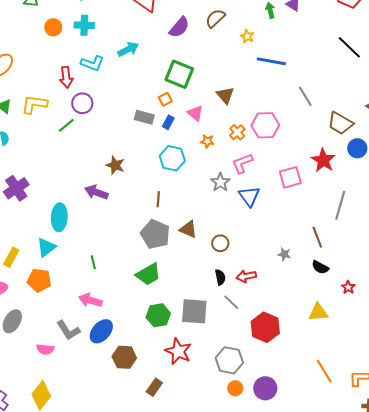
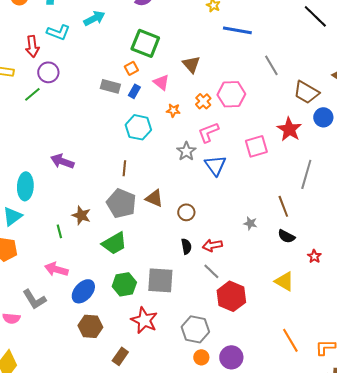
brown star: (115, 165) -> (81, 215), moved
gray line: (231, 302) -> (211, 271), moved
yellow triangle: (318, 312) -> (284, 281), turned 35
blue ellipse: (101, 331) -> (83, 291), moved

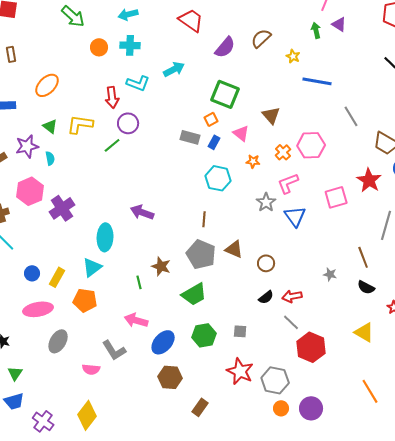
black semicircle: (186, 246) -> (266, 297), turned 63
gray square: (160, 280) -> (240, 331), size x0.5
red star: (144, 320) -> (240, 371), moved

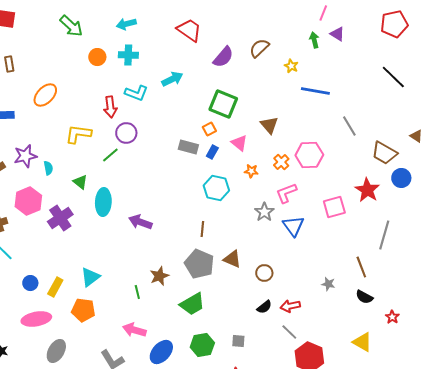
green triangle: (50, 126) -> (80, 182), moved
cyan ellipse: (105, 237) -> (103, 202), moved
brown star: (161, 266) -> (159, 276), turned 30

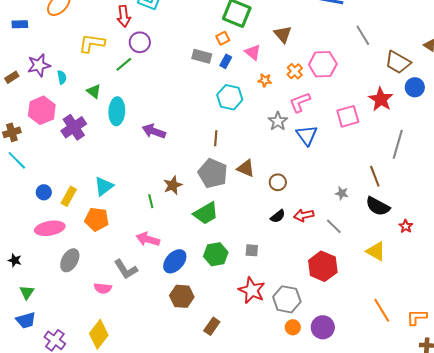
black semicircle: (364, 297) -> (378, 206), size x1.4
gray line: (289, 332) -> (334, 226), moved

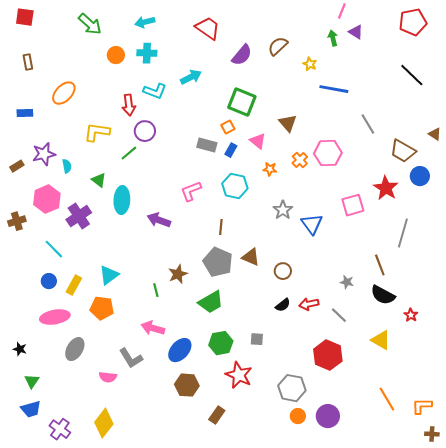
pink L-shape: (300, 102) -> (191, 191), moved
cyan line: (17, 160) -> (54, 249), moved
red star: (252, 290) -> (239, 375), moved

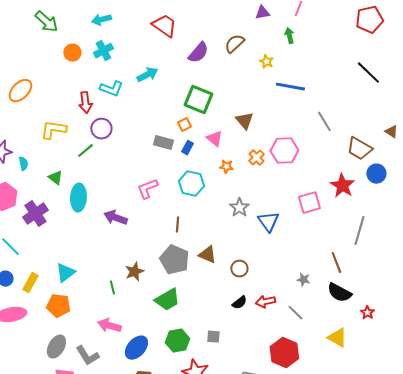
purple triangle: (356, 32) -> (262, 13), moved, turned -42
cyan cross: (147, 53) -> (103, 51), turned -30
gray ellipse: (75, 349) -> (56, 347), moved

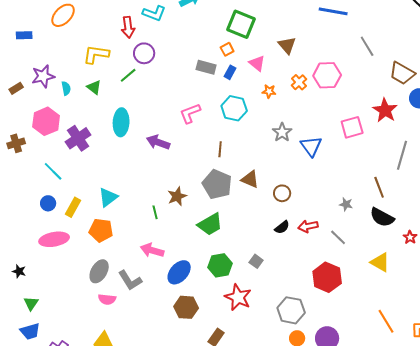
green triangle: (55, 178) -> (94, 87), moved
gray square: (213, 337) -> (256, 261), turned 32

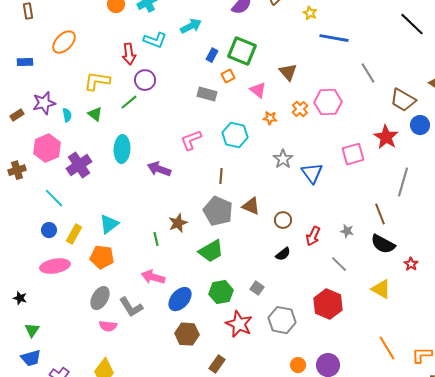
blue rectangle: (230, 72) -> (212, 55), moved
red arrow: (308, 226) -> (313, 236), moved, turned -54
gray hexagon: (291, 310) -> (282, 320), moved

